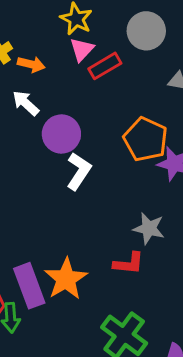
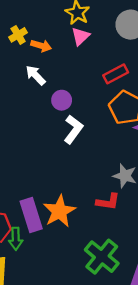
red rectangle: (105, 66) -> (116, 74), moved
purple circle: (61, 134) -> (62, 100), size x0.7

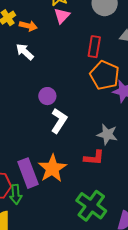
red rectangle: (116, 74) -> (94, 47), turned -50
purple circle: (62, 100) -> (47, 96), moved
white L-shape: (73, 129) -> (59, 121), moved

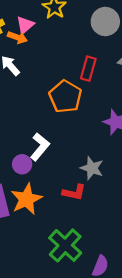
pink triangle: (62, 16) -> (25, 25), moved
orange pentagon: (105, 75) -> (65, 97), moved
purple circle: (47, 96) -> (22, 164), moved

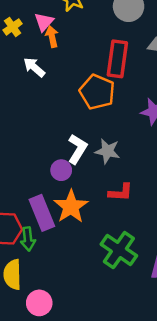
orange arrow: (17, 37) -> (52, 37), moved, turned -114
red rectangle: (88, 69) -> (117, 59), size x1.4
gray star: (92, 168) -> (107, 151), moved

